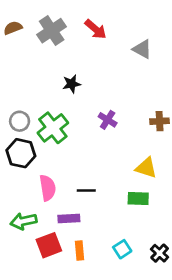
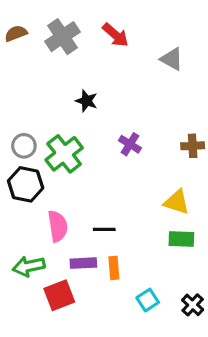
black star: (72, 84) -> (87, 101), turned 30
green rectangle: (138, 199) -> (181, 239), moved
orange rectangle: (80, 250) -> (114, 268), moved

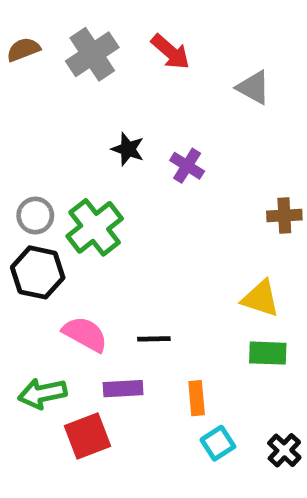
purple cross: (130, 144) -> (187, 166), moved
pink semicircle: (58, 226) -> (85, 334), turned -52
orange rectangle: (114, 268) -> (197, 398), moved

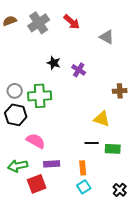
green cross: (95, 227) -> (40, 96), turned 35
yellow triangle: (261, 299) -> (102, 119), moved
black line: (154, 339) -> (92, 143), moved
cyan square: (218, 443) -> (84, 187), moved

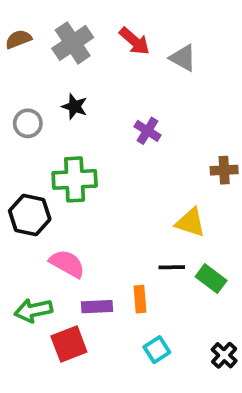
gray triangle: (107, 37) -> (183, 58), moved
black star: (54, 63) -> (75, 107), moved
gray circle: (15, 91) -> (28, 123), moved
green rectangle: (113, 149) -> (211, 279), turned 35
orange rectangle: (83, 168) -> (140, 299), moved

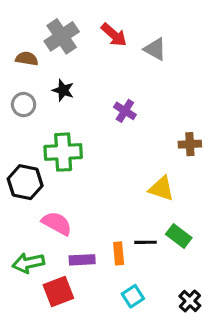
brown semicircle: (18, 39) -> (27, 59), moved, turned 30
black line: (172, 267) -> (146, 242), moved

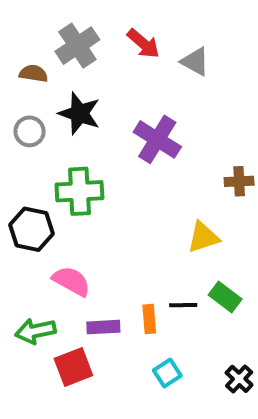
black star: (63, 90) -> (79, 113), size x1.5
purple cross: (125, 111) -> (157, 139), size x1.6
yellow triangle: (161, 188) -> (203, 237), turned -36

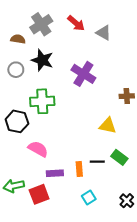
yellow triangle: (203, 237) -> (108, 126), turned 30
green arrow: (36, 331) -> (14, 186), moved

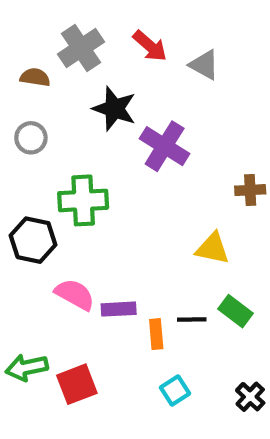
black star: (42, 60) -> (114, 109), moved
purple rectangle: (55, 173) -> (119, 309), moved

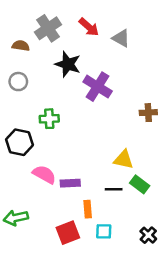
green cross: (83, 200) -> (49, 119), size x0.7
yellow triangle: (213, 248) -> (124, 160), moved
orange rectangle: (156, 334) -> (88, 209), moved
red square: (77, 384) -> (68, 233), moved
cyan square: (175, 390) -> (104, 231), turned 35

